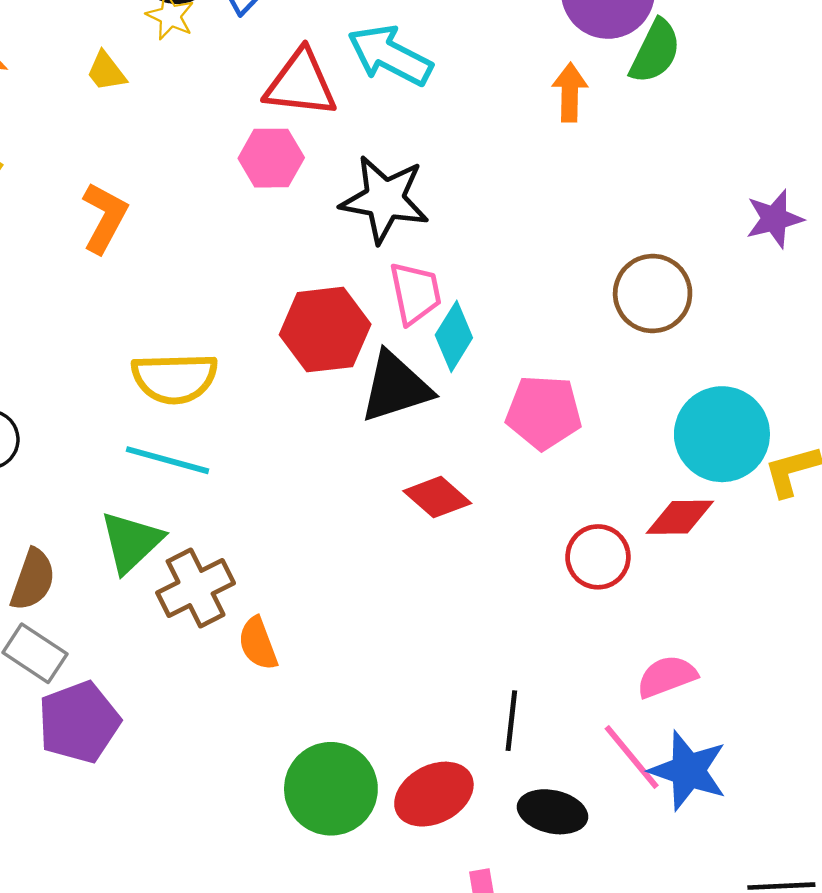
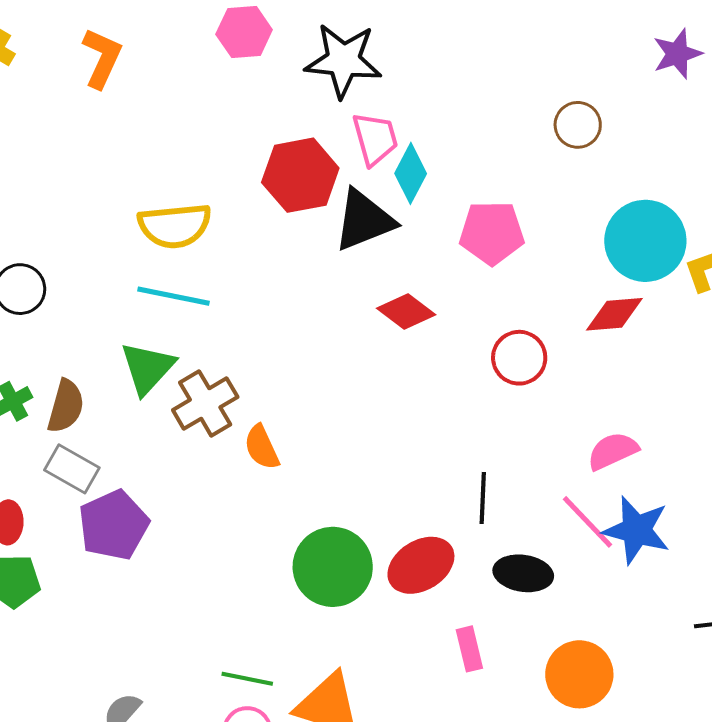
orange L-shape: (105, 218) -> (102, 58), moved
brown circle: (653, 294) -> (578, 125), size x0.7
red circle: (598, 557) -> (519, 358), moved

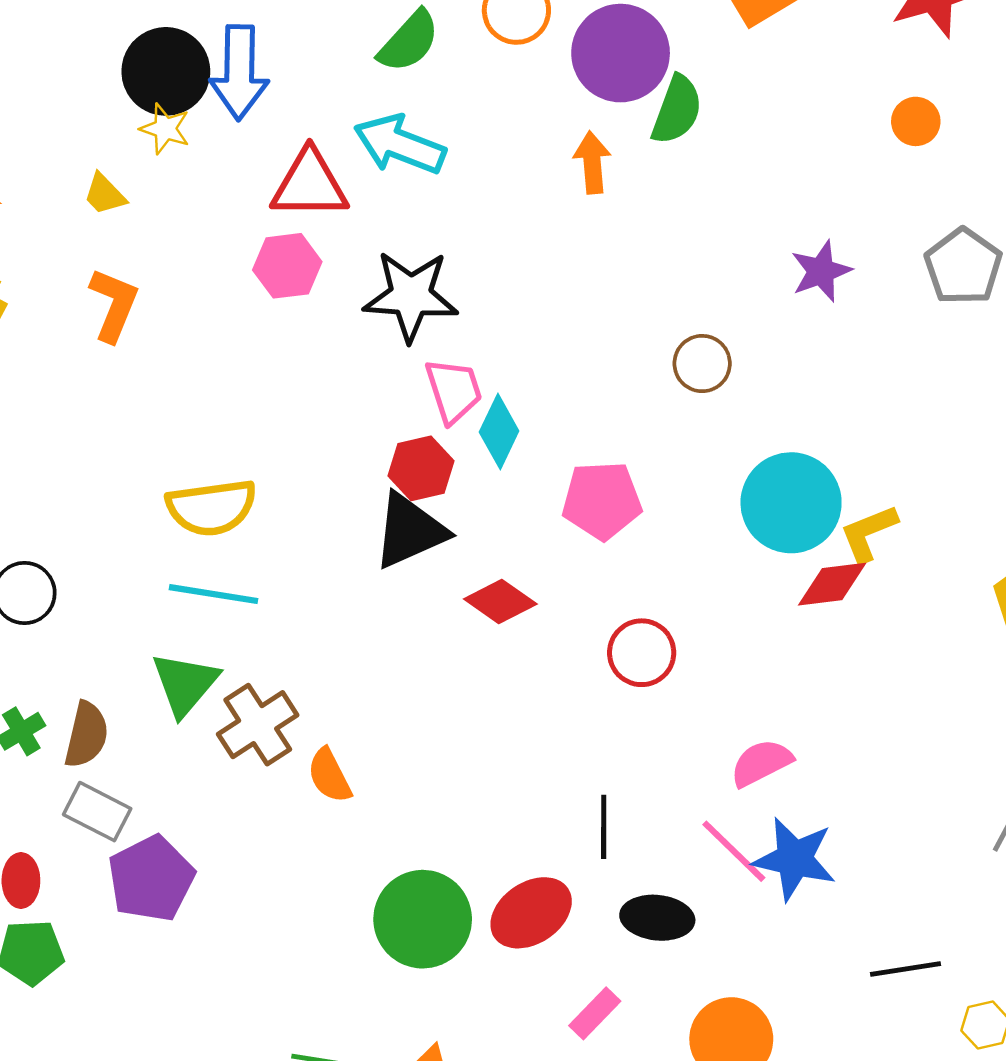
red hexagon: (300, 175) -> (421, 468), moved, size x0.7
black triangle: (364, 220) -> (410, 531), moved
red diamond: (614, 314) -> (832, 584), moved
pink rectangle: (469, 649) -> (595, 1013), turned 60

